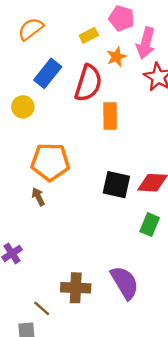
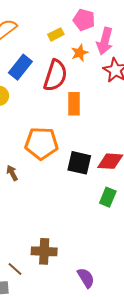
orange pentagon: (50, 162) -> (41, 143), moved
purple semicircle: (125, 283) -> (86, 278), moved, size x0.7

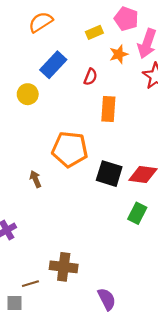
red semicircle: (55, 75) -> (90, 77), size x0.5
brown line: (15, 269) -> (30, 284), turned -63

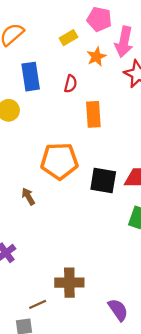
blue rectangle: (53, 65) -> (31, 77), turned -44

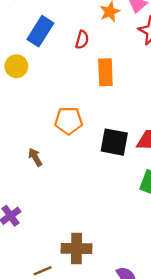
blue rectangle: (31, 77) -> (40, 31), turned 40
orange pentagon: (59, 161) -> (69, 121), size x0.7

